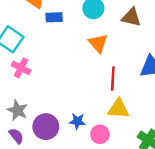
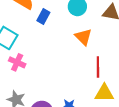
blue rectangle: (54, 17) -> (43, 16), turned -56

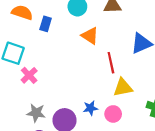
pink cross: (17, 62) -> (29, 75), turned 35

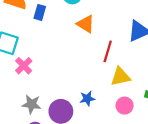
red line: (111, 63) -> (108, 51), turned 30
pink circle: (113, 114) -> (125, 106), moved

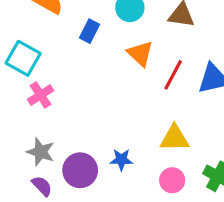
blue rectangle: (40, 12) -> (90, 31), moved
red line: (108, 51) -> (173, 75), moved

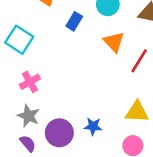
pink cross: (41, 95) -> (30, 82), moved

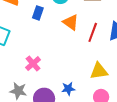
pink cross: (30, 82) -> (33, 64), moved

